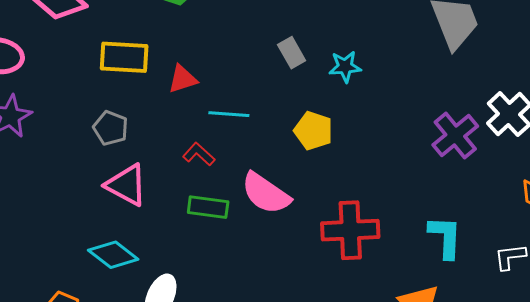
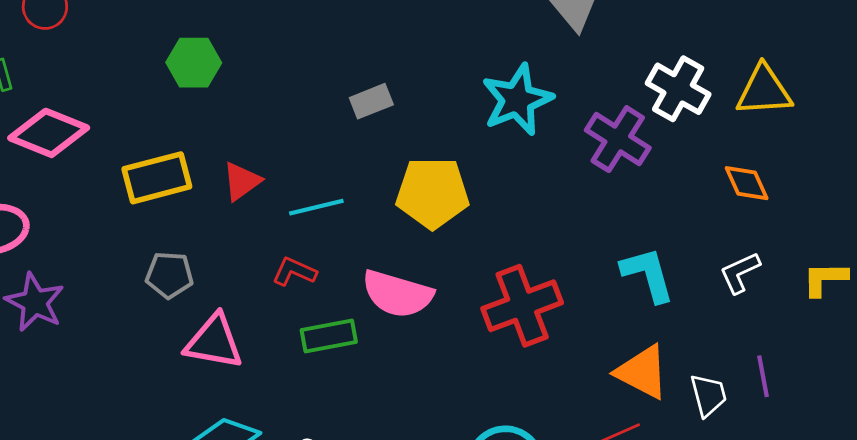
gray rectangle: (292, 53) -> (371, 101), turned -64
cyan star: (345, 67) -> (517, 100), moved, size x1.6
yellow pentagon: (313, 131) -> (433, 193), size x1.4

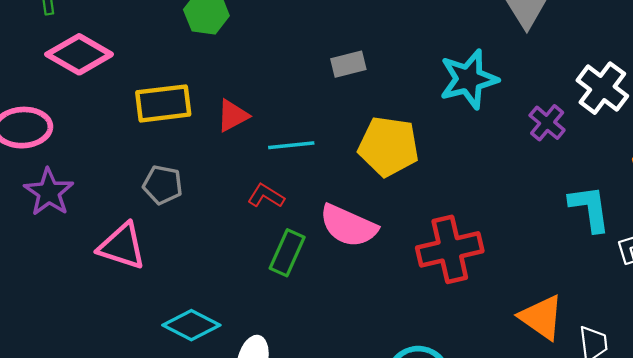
purple cross: (618, 139) -> (547, 123), size x0.7
cyan L-shape: (648, 275) -> (590, 208), moved
green rectangle: (329, 336) -> (287, 253), turned -63
pink triangle: (214, 342) -> (122, 246), moved

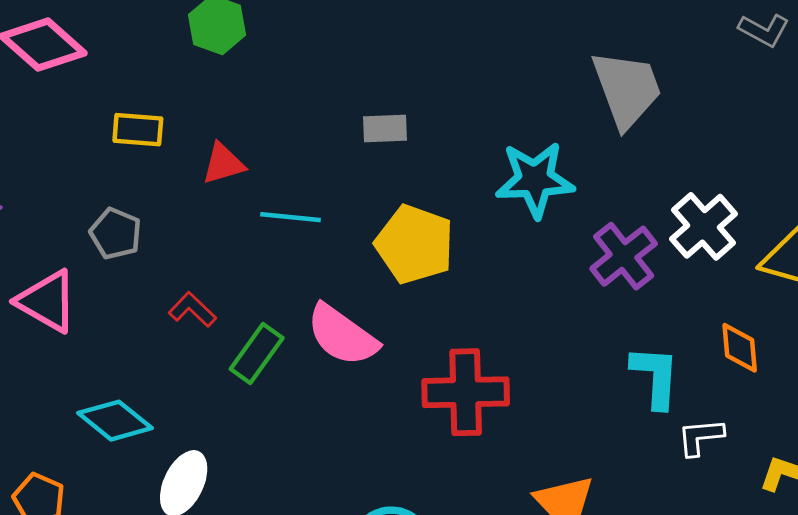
yellow rectangle: (163, 103) -> (138, 130), size x0.7
purple cross: (547, 123) -> (624, 256), size x1.4
red L-shape: (266, 196) -> (192, 310), moved

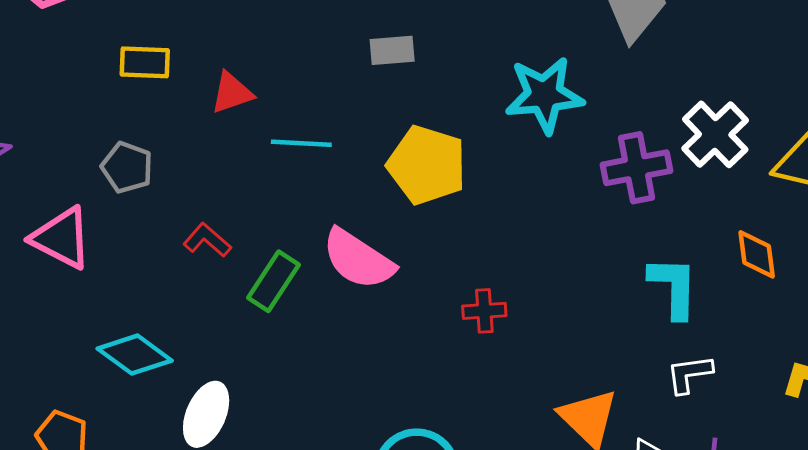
purple cross: (624, 256) -> (636, 168), turned 30
red cross: (466, 392) -> (484, 311), size x0.5
white L-shape: (700, 437) -> (689, 374), moved

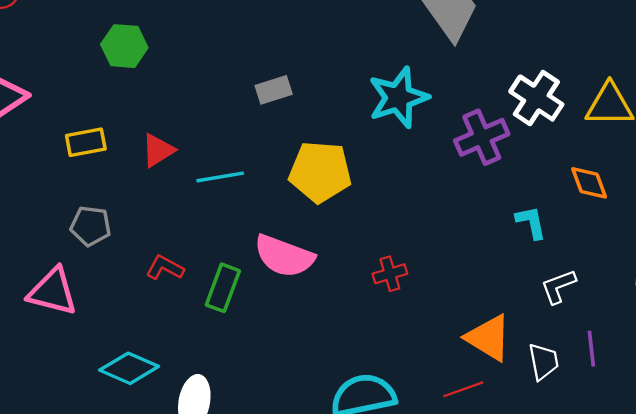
cyan L-shape: (674, 287) -> (531, 222), size x0.7

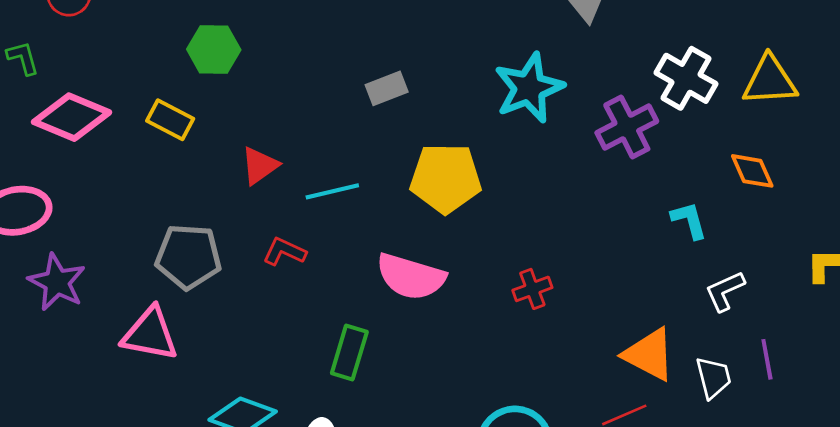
yellow rectangle: (86, 142) -> (170, 120), moved, turned 42
gray pentagon: (91, 226) -> (188, 257), size x1.4
red L-shape: (165, 268) -> (284, 252), moved
green rectangle: (223, 288) -> (349, 352), moved

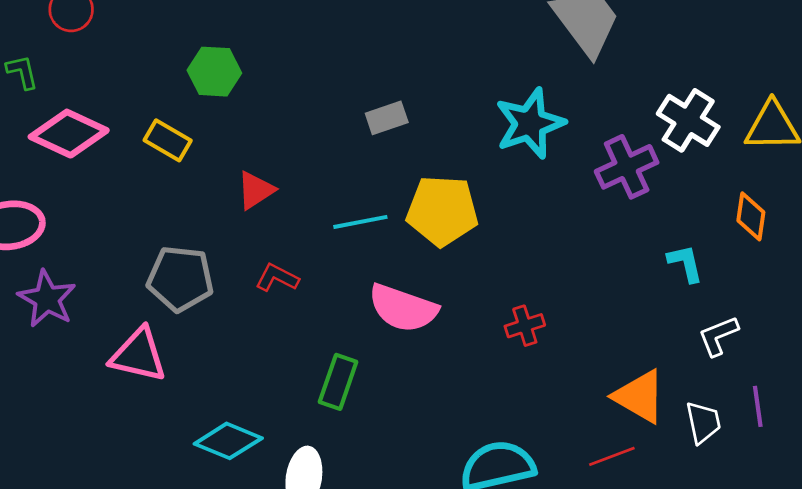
orange diamond: (752, 171) -> (751, 216), turned 30
cyan line: (332, 191) -> (360, 222), moved

